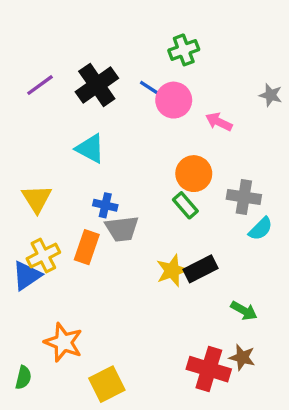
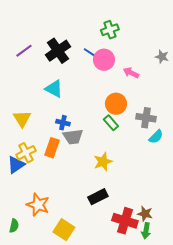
black rectangle: (200, 269) -> (98, 197), moved
green arrow: (244, 311) -> (146, 231), moved, turned 70
yellow square: (107, 384) -> (64, 230), turned -30

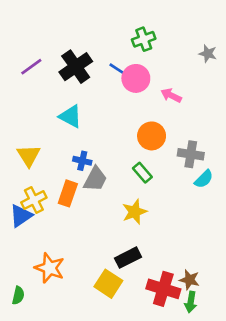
gray star: (162, 57) -> (208, 54), moved
green rectangle: (111, 123) -> (142, 173), moved
gray trapezoid: (73, 137) -> (95, 179), turned -55
yellow square: (64, 230) -> (108, 284), moved

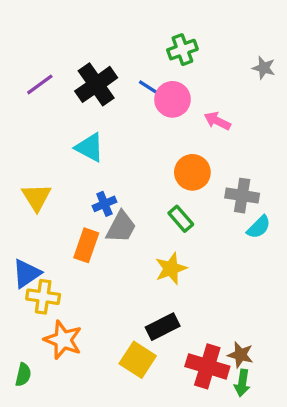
blue cross: (82, 161) -> (104, 204), turned -36
yellow cross: (34, 200) -> (43, 297), moved, turned 35

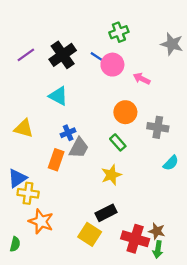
gray star: (264, 68) -> (172, 44), size x1.5
yellow triangle: (36, 197) -> (24, 128), turned -42
cyan semicircle: (259, 227) -> (171, 163), moved

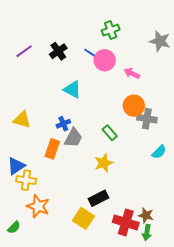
black cross: (63, 55) -> (58, 51), size x0.7
cyan triangle: (58, 96) -> (72, 89), moved
orange circle: (125, 112) -> (134, 106), moved
green semicircle: (15, 244) -> (14, 227), turned 32

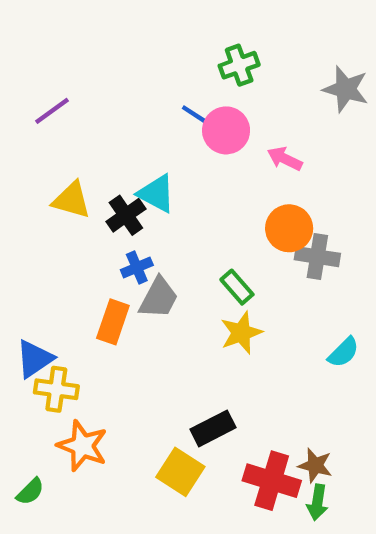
black cross: (58, 51) -> (126, 215), moved
yellow triangle: (22, 120) -> (72, 200), moved
cyan semicircle: (159, 152) -> (343, 352), moved
yellow star: (104, 163) -> (241, 333), moved

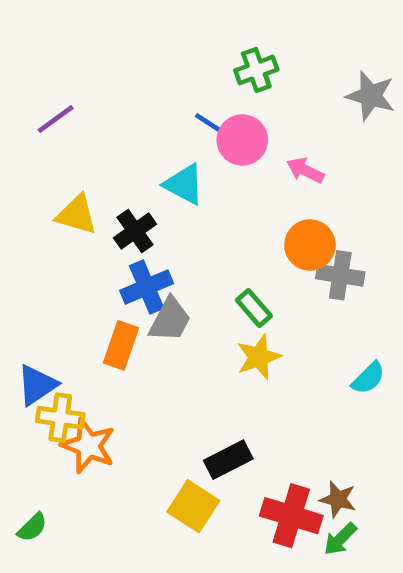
cyan triangle: (156, 193) -> (184, 184), moved
blue cross: (137, 267) -> (147, 287), size x1.5
orange star: (82, 446) -> (88, 446), moved
green arrow: (317, 502) -> (340, 539), turned 36

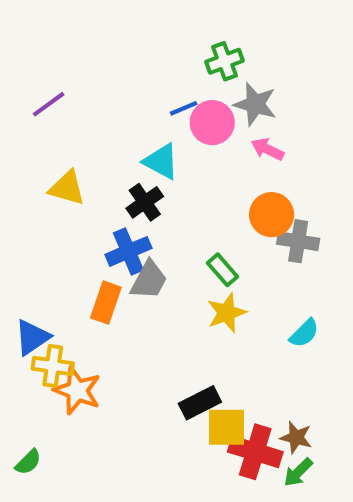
gray star: (371, 96) -> (255, 104), moved
blue line: (210, 124) -> (184, 108), turned -56
black cross: (135, 231) -> (145, 202), moved
cyan semicircle: (368, 378) -> (304, 333), moved
yellow square: (193, 506) -> (227, 427), moved, turned -33

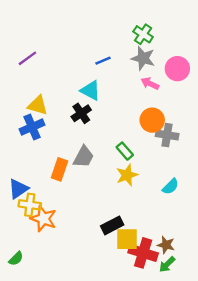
green cross: (225, 61) -> (143, 34), moved, turned -36
pink circle: (212, 123) -> (177, 69), moved
blue cross: (128, 251) -> (32, 127), moved

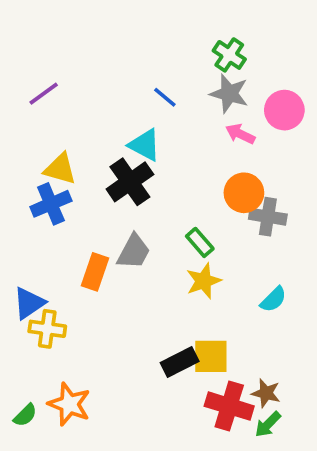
blue line: (103, 61) -> (165, 97), turned 63
black cross: (81, 113) -> (130, 182), size x1.4
orange star: (43, 219) -> (69, 404), moved
yellow square: (127, 239) -> (211, 356), moved

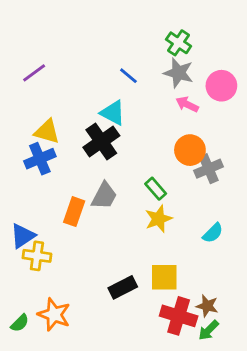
gray cross: (268, 217) -> (209, 169), turned -32
black rectangle: (180, 362) -> (123, 287), moved

